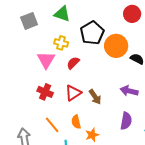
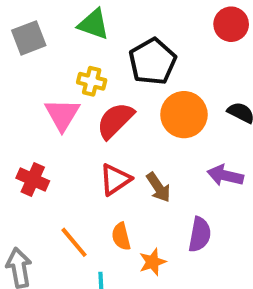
orange circle: (116, 46) -> (184, 115), moved
red semicircle: (73, 63) -> (115, 120), size x1.5
red cross: (45, 92) -> (33, 179), moved
purple semicircle: (126, 121) -> (200, 234), moved

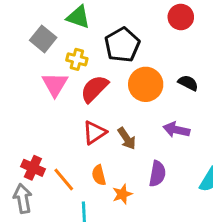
gray square: (29, 38) -> (43, 39), moved, turned -30
red cross: (33, 179) -> (33, 168), moved

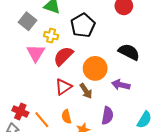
black semicircle: (188, 83) -> (129, 52), size x1.5
orange circle: (146, 84) -> (95, 68), moved

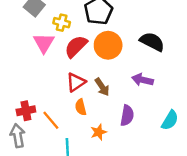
orange circle: (95, 68) -> (108, 45), moved
red cross: (20, 111) -> (26, 111), turned -35
orange semicircle: (66, 117) -> (81, 107), moved

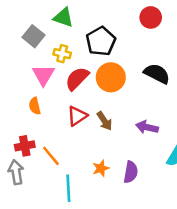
purple arrow: (143, 80) -> (147, 127), moved
orange semicircle: (81, 107) -> (35, 106), moved
purple semicircle: (127, 115) -> (131, 172), moved

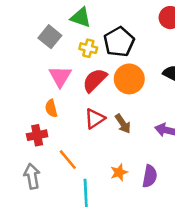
yellow cross: (62, 54) -> (88, 48), moved
red cross: (25, 146) -> (37, 135), moved

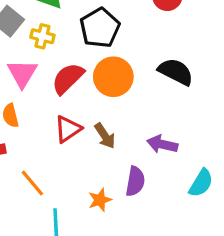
yellow cross: (88, 48) -> (42, 36), moved
purple semicircle: (150, 176) -> (135, 181), moved

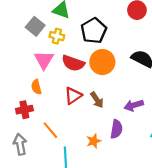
red semicircle: (68, 78) -> (73, 63), turned -115
purple arrow: (162, 144) -> (134, 105), turned -30

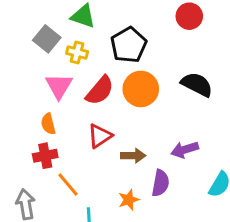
red semicircle: (73, 63) -> (100, 90), turned -70
brown arrow: (97, 100) -> (133, 156), moved, turned -56
red cross: (24, 110) -> (45, 156), moved

